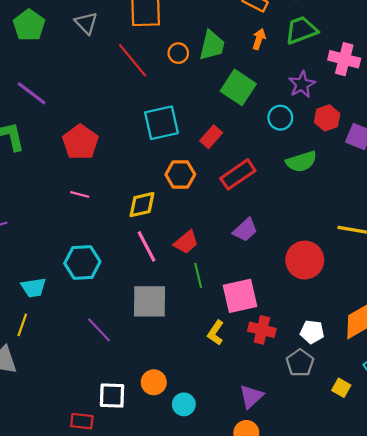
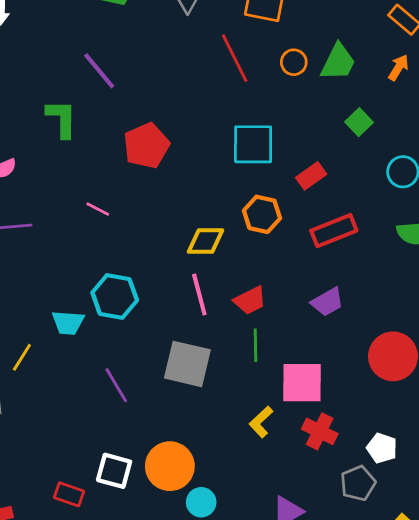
green square: (238, 87) -> (359, 122), size x0.6
pink line: (80, 194) -> (98, 209), moved
cyan trapezoid: (34, 288) -> (68, 323), moved
orange circle: (154, 382) -> (170, 466), size x1.5

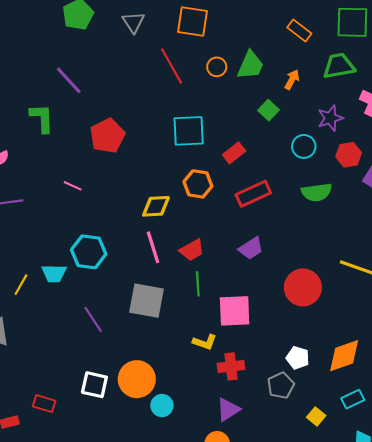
orange arrow: (399, 68) -> (292, 80), moved
yellow line: (22, 357) -> (21, 285), moved
yellow L-shape: (261, 422) -> (205, 342), turned -115
red cross: (320, 431) -> (231, 366), moved, turned -30
red rectangle: (69, 494) -> (44, 404), moved

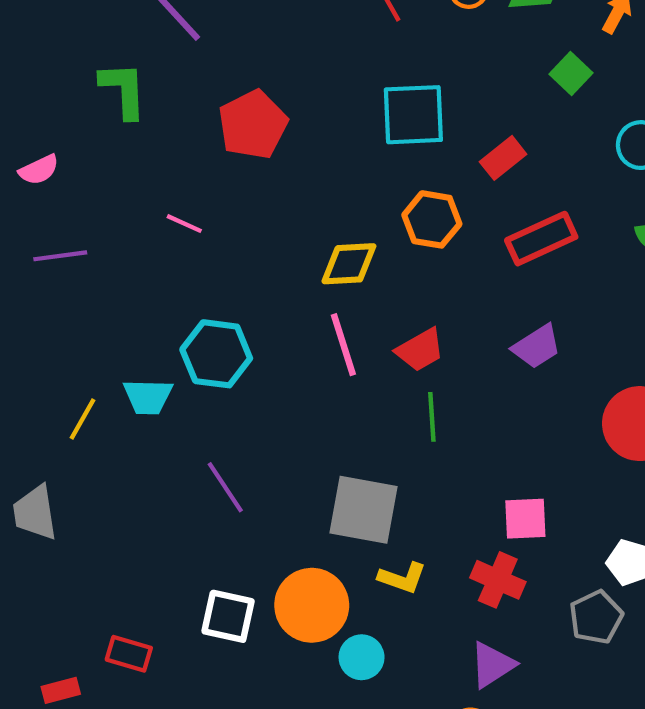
gray square: (147, 301) -> (364, 510), moved
pink square: (235, 311) -> (525, 519), moved, size x0.7
yellow L-shape: (205, 342) -> (402, 578), moved
red cross: (231, 366) -> (498, 580), turned 30

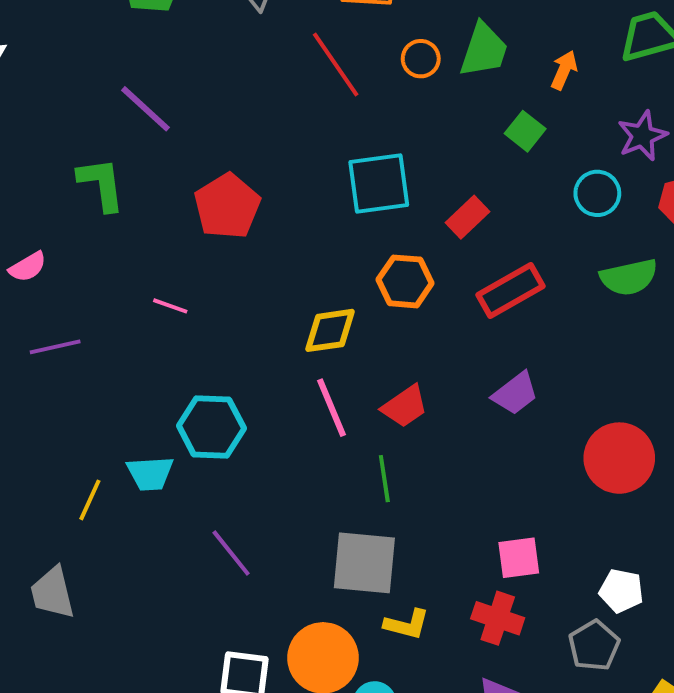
green line: (432, 417) -> (384, 479), moved

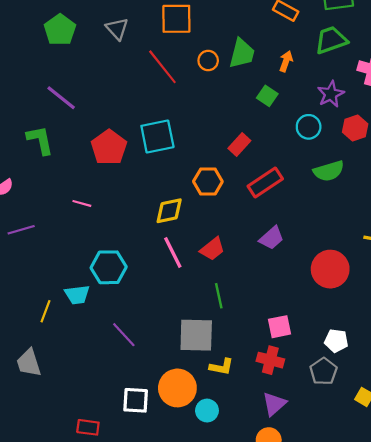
cyan square: (379, 183) -> (157, 136), moved
green line: (384, 479) -> (219, 296), moved

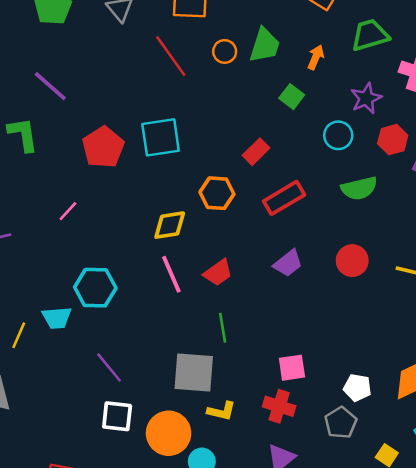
pink line: (82, 203) -> (68, 211), turned -66
red circle: (330, 269) -> (352, 261), moved, size x0.7
white square: (136, 400) -> (117, 416), moved

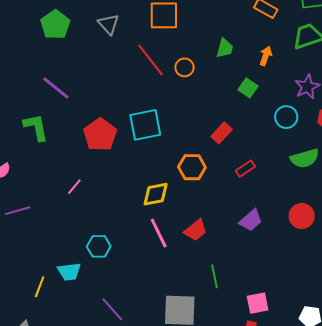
green trapezoid: (265, 45) -> (225, 48), size x0.7
orange circle: (225, 51) -> (184, 67), moved
red rectangle: (284, 198) -> (245, 169), size x0.6
cyan hexagon: (95, 288) -> (99, 246), size x0.7
green line: (223, 328) -> (214, 276), moved

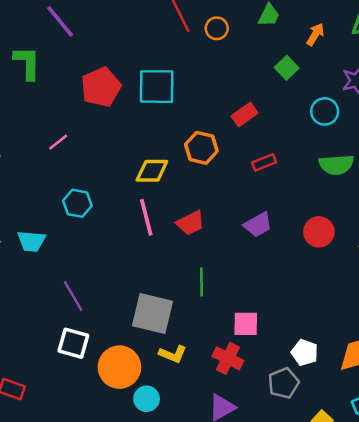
cyan hexagon: (99, 246) -> (77, 203), moved

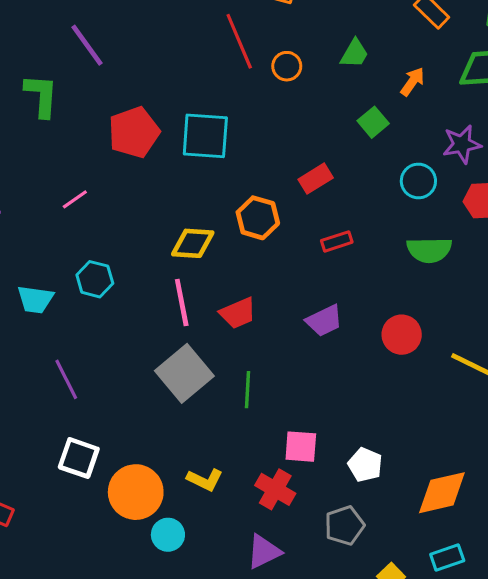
cyan trapezoid: (31, 241) -> (35, 299), moved
purple line: (73, 296) -> (66, 379), moved
gray square: (152, 313) -> (184, 373), moved, turned 33
white pentagon: (305, 353) -> (365, 465), moved

